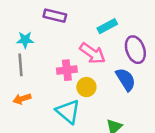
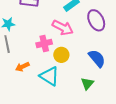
blue semicircle: (126, 79) -> (97, 58), moved
orange arrow: (22, 99) -> (22, 67), moved

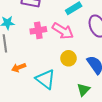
pink cross: (44, 43) -> (38, 30), moved
yellow circle: (61, 55) -> (68, 58), moved

